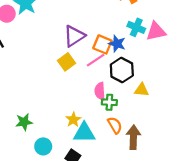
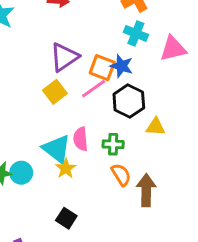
cyan cross: (136, 27) -> (136, 33), moved
pink semicircle: (100, 91) -> (81, 139), moved
cyan triangle: (84, 133) -> (57, 149), moved, turned 40
cyan circle: (43, 146) -> (21, 173), moved

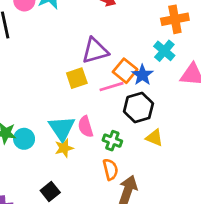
pink semicircle: (81, 139) -> (86, 127), turned -30

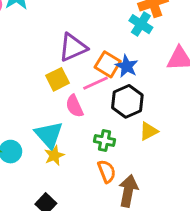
cyan cross: (164, 51) -> (141, 24), moved
pink semicircle: (86, 127) -> (74, 106), moved
yellow triangle: (154, 138) -> (149, 131), turned -42

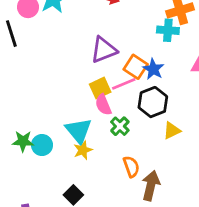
cyan cross: (141, 24) -> (168, 30), turned -30
yellow square: (57, 79) -> (100, 88), moved
green cross: (104, 140) -> (120, 126), moved, turned 30

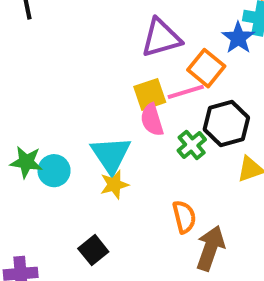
blue star: (153, 69) -> (238, 38), moved
green cross: (120, 126) -> (192, 145), moved

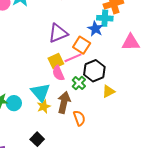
brown arrow: (210, 248) -> (64, 102), moved

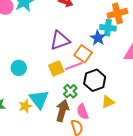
pink semicircle: (58, 73) -> (83, 112), moved
green cross: (79, 83) -> (70, 91), moved
cyan circle: (14, 103) -> (19, 68), moved
yellow star: (44, 106) -> (25, 106), moved

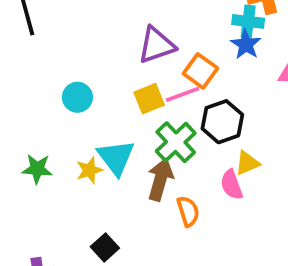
blue star: (98, 38) -> (246, 44), moved
green cross: (70, 91) -> (176, 142), size x1.5
pink semicircle: (83, 112) -> (232, 185), moved

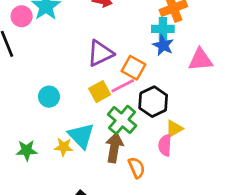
yellow star: (89, 170) -> (64, 147), turned 30
pink semicircle: (232, 185) -> (165, 145), turned 30

